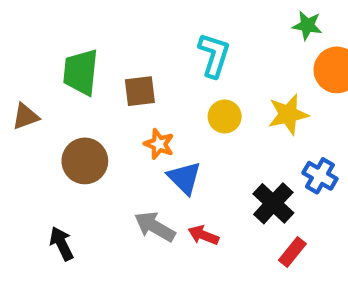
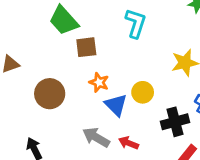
green trapezoid: (81, 72) -> (64, 20), moved, turned -48
yellow circle: (225, 117) -> (143, 92), moved
black cross: (273, 203) -> (175, 122), turned 32

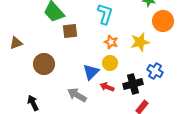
orange star: (99, 82) -> (111, 42), moved
blue triangle: (116, 105) -> (91, 72), turned 30
red arrow: (129, 143) -> (107, 87), moved

